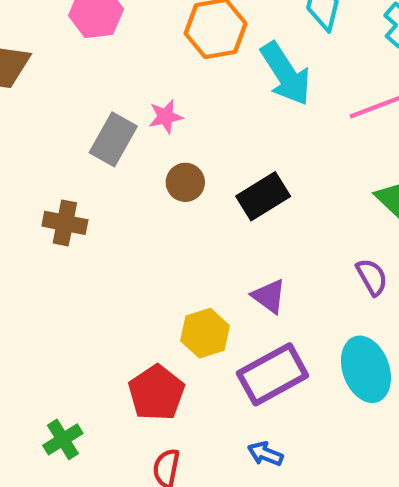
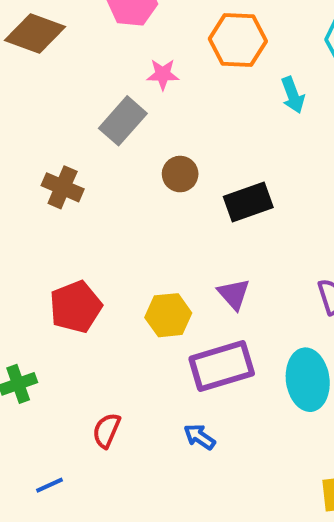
cyan arrow: (286, 74) -> (293, 95), size x0.6
pink star: (166, 117) -> (163, 74), moved
red pentagon: (156, 393) -> (76, 307), moved

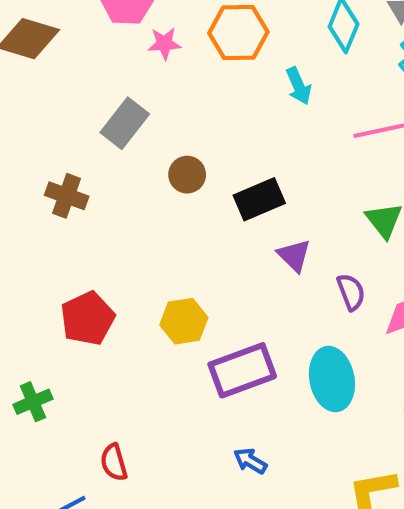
pink star: (163, 74) -> (164, 43), moved
purple triangle: (234, 294) -> (294, 256), moved
red semicircle: (107, 430) -> (114, 462), moved, turned -36
blue arrow: (199, 437) -> (250, 461), moved

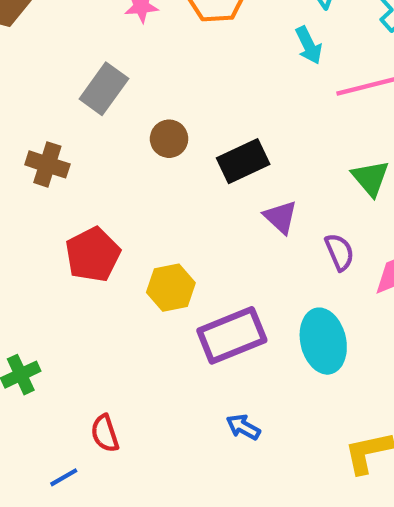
cyan arrow: (299, 86) -> (309, 45), moved
red pentagon: (88, 318) -> (93, 254), moved

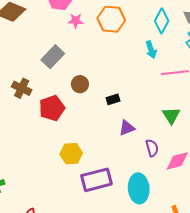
black rectangle: (243, 161) -> (113, 99), size x0.6
purple triangle: (281, 217) -> (127, 128), turned 48
red pentagon: (93, 254) -> (52, 108), moved

